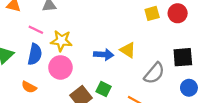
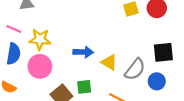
yellow triangle: (128, 50) -> (109, 62), moved
blue circle: (189, 88) -> (157, 81), moved
green square: (104, 89) -> (84, 87), turned -32

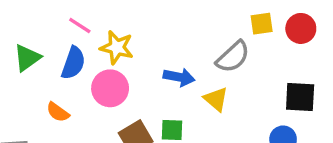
gray semicircle: (135, 69) -> (233, 57), moved

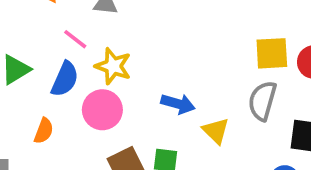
yellow square: (262, 24) -> (272, 53), size x1.4
gray semicircle: (233, 57) -> (262, 101), moved, turned 144
orange semicircle: (58, 112) -> (44, 131), turned -110

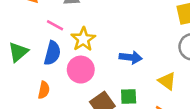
yellow star: (113, 66) -> (83, 39), turned 30
yellow triangle: (216, 131) -> (167, 81), moved

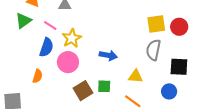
green triangle: (18, 52) -> (23, 21), moved
yellow triangle: (167, 81) -> (136, 76), turned -35

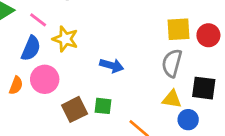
yellow star: (72, 38) -> (65, 39), turned -30
pink circle: (68, 62) -> (45, 79), moved
yellow triangle: (136, 76) -> (172, 99), moved

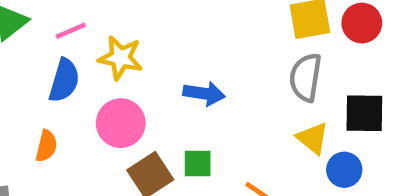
pink line: (38, 20) -> (71, 31), turned -54
pink circle: (45, 79) -> (121, 123), moved
yellow triangle: (172, 99) -> (313, 138), turned 36

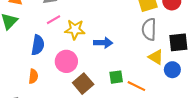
pink line: (71, 31) -> (53, 20), moved
yellow star: (121, 58) -> (75, 30), moved
green square: (198, 163) -> (116, 77), moved

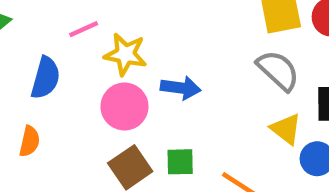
gray semicircle: (149, 29) -> (278, 70), turned 125
pink circle: (66, 61) -> (124, 107), moved
green square: (116, 77) -> (180, 162), moved

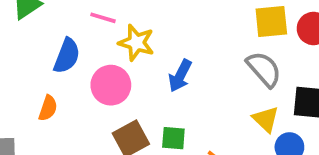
pink line: (84, 29) -> (103, 18), turned 35
blue arrow: (181, 88) -> (180, 76), turned 104
pink circle: (124, 107) -> (111, 85), moved

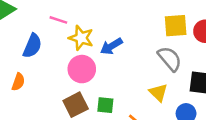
blue arrow: (180, 76) -> (111, 46), moved, turned 30
pink circle: (111, 85) -> (82, 69), moved
yellow triangle: (266, 119) -> (158, 93), moved

